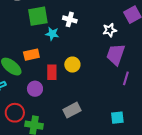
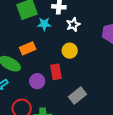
white star: (110, 30) -> (73, 25), moved
red rectangle: (52, 72) -> (56, 72), moved

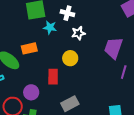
purple circle: (37, 81) -> (31, 92), moved

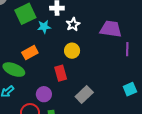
purple trapezoid: (113, 48) -> (111, 29), turned 95

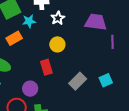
orange rectangle: (30, 53) -> (14, 38), moved
cyan square: (130, 89) -> (106, 80), moved
gray rectangle: (84, 95) -> (78, 81), moved

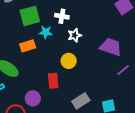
purple line: (113, 42) -> (123, 70), turned 40

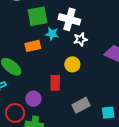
white cross: (62, 16) -> (69, 19), size x1.5

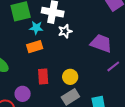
orange rectangle: (33, 46) -> (35, 47), moved
yellow circle: (72, 64) -> (70, 77), moved

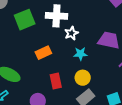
cyan star: (36, 28) -> (80, 54), moved

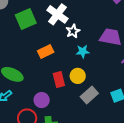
white cross: (56, 16) -> (57, 14), turned 35
yellow circle: (83, 78) -> (78, 76), moved

